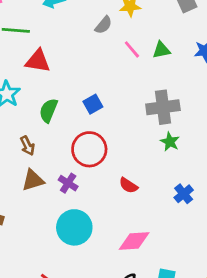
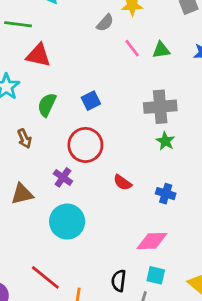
brown triangle: (33, 180) -> (22, 194), moved
blue cross: (184, 194) -> (166, 194), moved, turned -36
pink diamond: (134, 241) -> (152, 241), moved

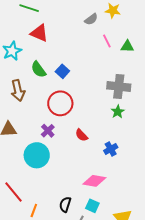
blue square: (91, 101) -> (62, 71), moved, turned -32
green semicircle: (47, 105) -> (38, 69), turned -72
brown arrow: (24, 139) -> (18, 90), size x1.5
purple cross: (63, 177) -> (48, 131), moved
blue cross: (166, 194) -> (111, 149), turned 32

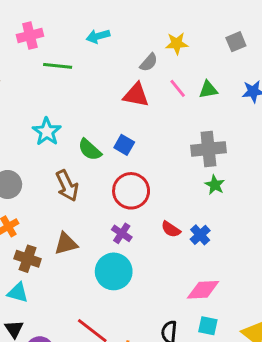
red triangle: (39, 33) -> (136, 95), moved
blue cross: (111, 149) -> (200, 235), moved

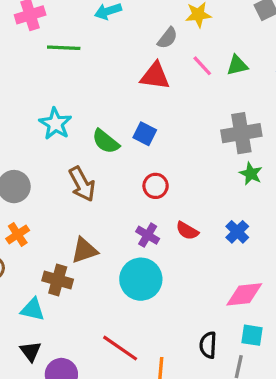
red circle: (131, 191) -> (156, 186), size x0.6
red semicircle: (171, 229) -> (187, 231), moved
brown cross: (28, 259) -> (58, 280), moved

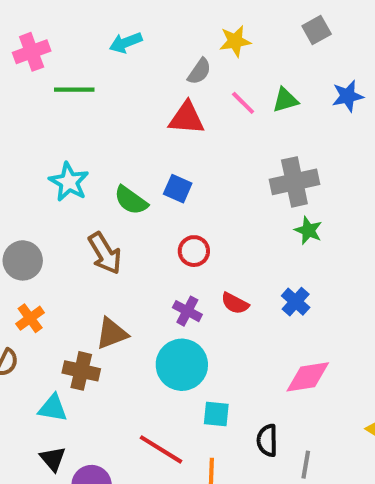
cyan square: (252, 335) -> (216, 414), moved

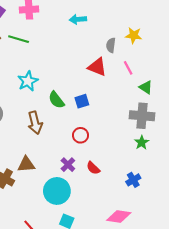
gray semicircle: (199, 71) -> (111, 45), turned 136
green line: (74, 90) -> (19, 39), moved
green triangle: (285, 100) -> (146, 87), moved, turned 32
blue square: (178, 189) -> (82, 101), turned 32
blue cross: (296, 302) -> (133, 180), moved

